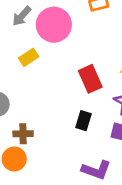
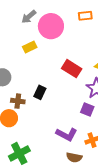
red rectangle: (90, 79) -> (72, 69), turned -42
black rectangle: (83, 121) -> (40, 92), moved

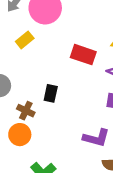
brown cross: (18, 101) -> (26, 111), turned 32

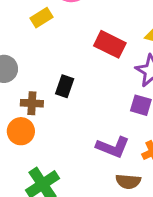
brown cross: (26, 111) -> (32, 103), turned -30

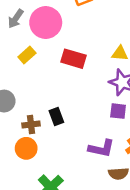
red rectangle: (110, 44) -> (74, 59), moved
black rectangle: (65, 86) -> (56, 116), moved, turned -30

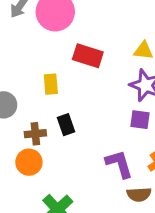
yellow rectangle: (27, 55) -> (51, 84), moved, turned -54
purple L-shape: (101, 148) -> (119, 164), turned -120

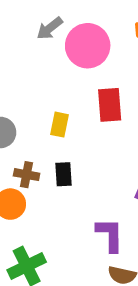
red rectangle: (88, 56) -> (110, 105), turned 52

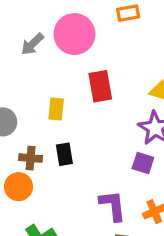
gray arrow: (50, 28) -> (32, 44), moved

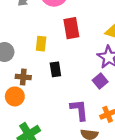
black rectangle: (64, 154) -> (55, 69), moved
purple square: (143, 163) -> (100, 81), turned 32

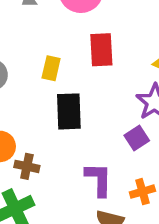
black rectangle: (55, 69) -> (69, 111), size x1.5
brown cross: (23, 77) -> (27, 166), moved

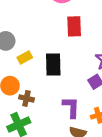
yellow rectangle: (51, 68) -> (25, 57), moved, turned 48

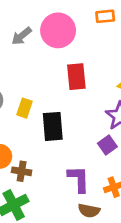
yellow rectangle: (25, 57) -> (24, 108), moved, turned -40

